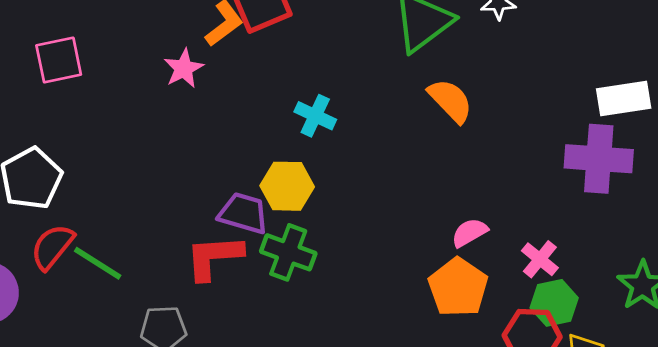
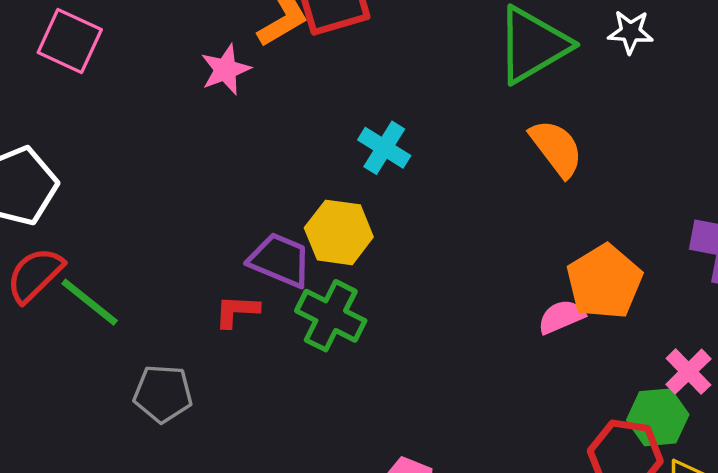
pink square: (59, 60) -> (70, 41), turned 30
red L-shape: (214, 257) -> (237, 311), size x0.6
pink cross: (540, 259) -> (688, 372), moved
orange pentagon: (458, 287) -> (604, 282), moved

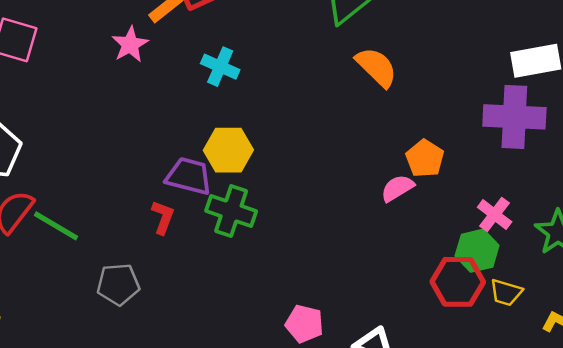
cyan cross: (384, 148) -> (220, 67), moved
orange pentagon: (604, 282) -> (425, 158), size x0.7
red L-shape: (237, 311) -> (163, 217), turned 116

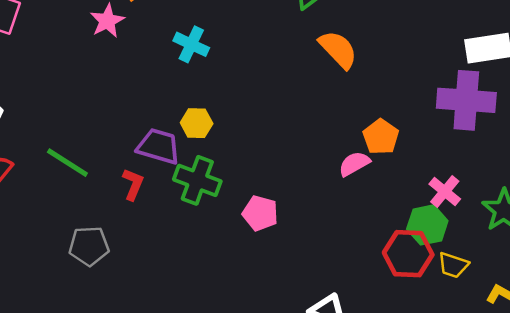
yellow hexagon: (228, 150) -> (197, 123), size x0.7
green line: (56, 226) -> (67, 163), moved
pink pentagon: (304, 324) -> (260, 213), moved

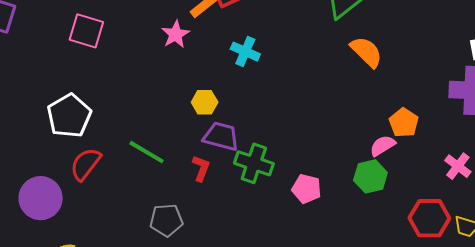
yellow hexagon: (197, 123) -> (205, 102), moved
green hexagon: (427, 225) -> (370, 176), moved

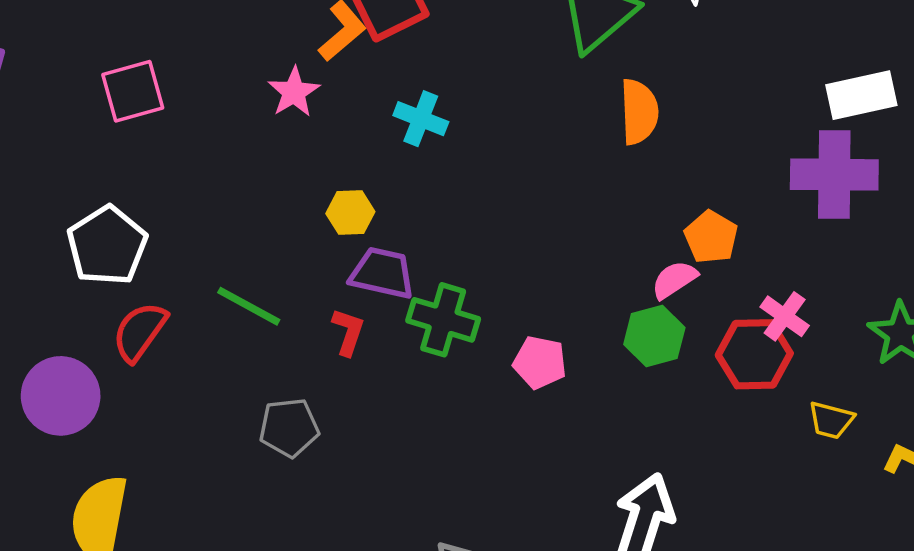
pink square: (86, 31) -> (133, 91), turned -30
orange semicircle: (366, 52) -> (639, 112), turned 45
pink cross: (458, 166) -> (785, 316), moved
red hexagon: (429, 218) -> (754, 354), moved

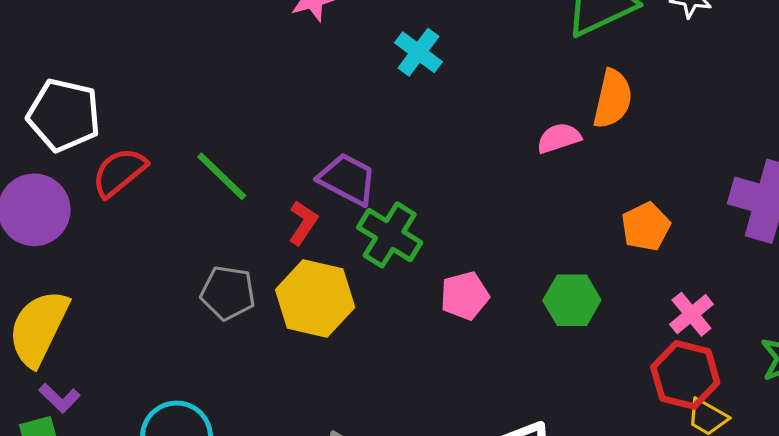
yellow hexagon: (350, 213) -> (315, 299), moved, size x1.8
white pentagon: (107, 246) -> (64, 115), moved, turned 30
pink semicircle: (674, 280) -> (559, 138), moved
red hexagon: (754, 354) -> (685, 375), moved
pink pentagon: (540, 362) -> (465, 296), turned 30

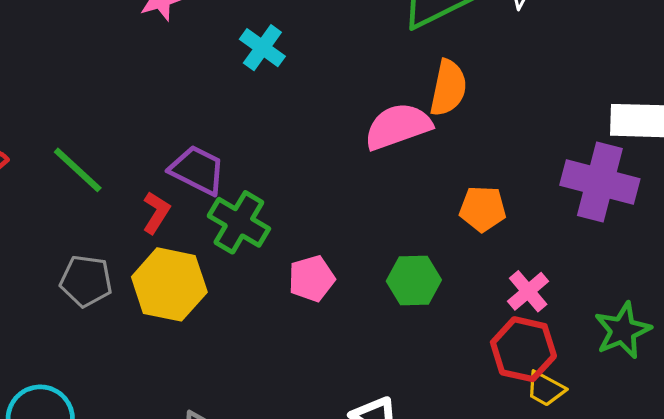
pink semicircle: (559, 138) -> (398, 126), size x1.6
orange pentagon: (646, 227) -> (483, 209), turned 30

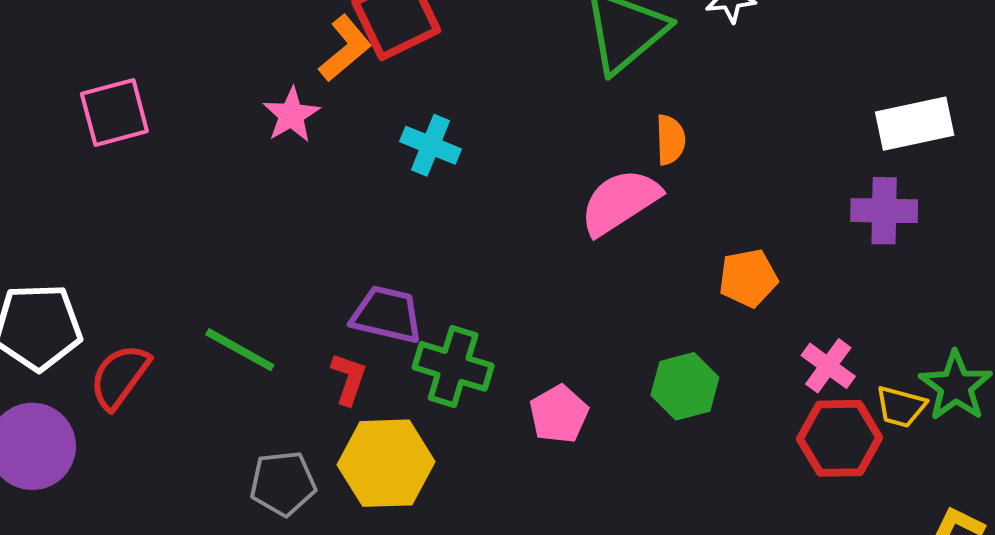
orange semicircle: (448, 88) -> (670, 140), size x0.7
purple cross: (600, 182) -> (884, 211), size x0.7
yellow trapezoid: (545, 389) -> (901, 407), moved

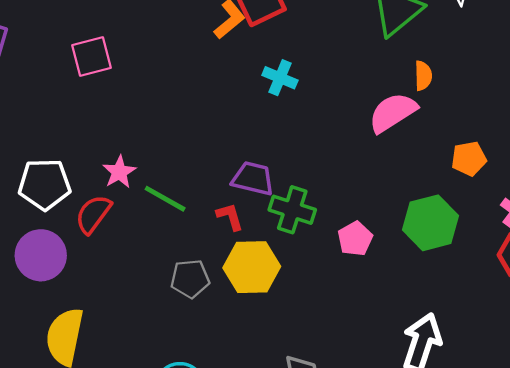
pink star: (291, 115) -> (119, 172), moved
red L-shape: (349, 379) -> (230, 217), turned -36
green hexagon: (685, 386) -> (431, 223), size x1.4

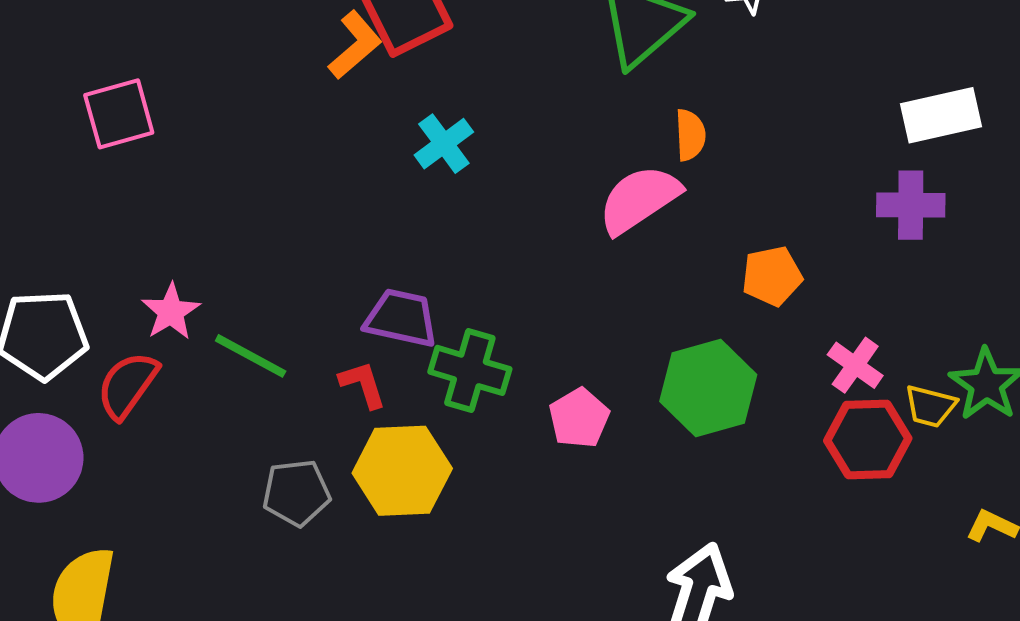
cyan cross: (280, 78) -> (444, 144), turned 32

